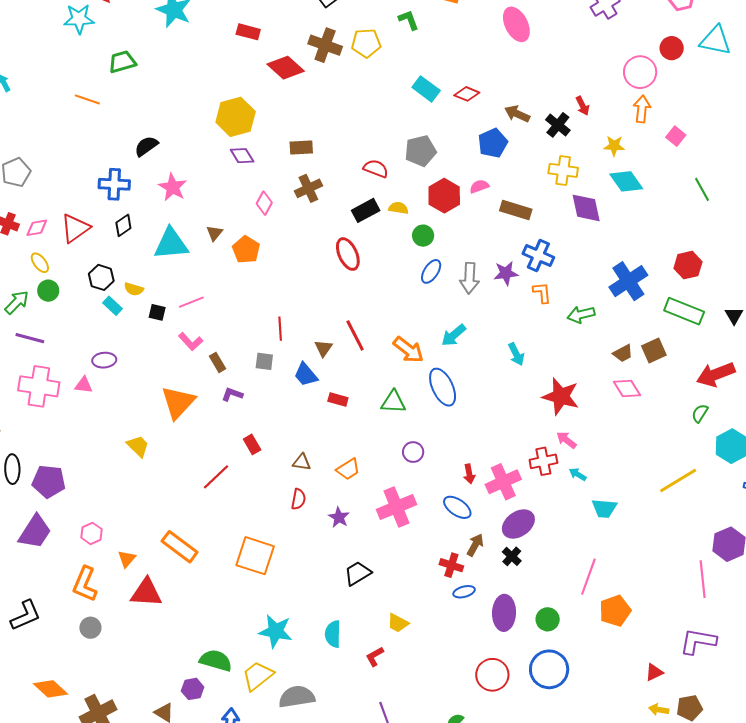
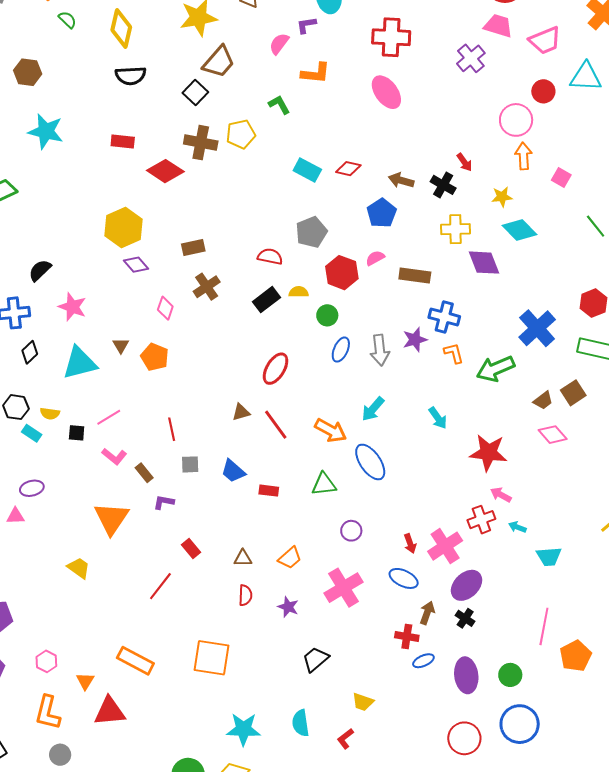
red ellipse: (348, 254) -> (276, 369), moved, turned 64
green arrow: (581, 315) -> (496, 369), size x1.4
red line: (280, 329) -> (172, 429), moved
brown triangle: (323, 348) -> (241, 412), moved, turned 48

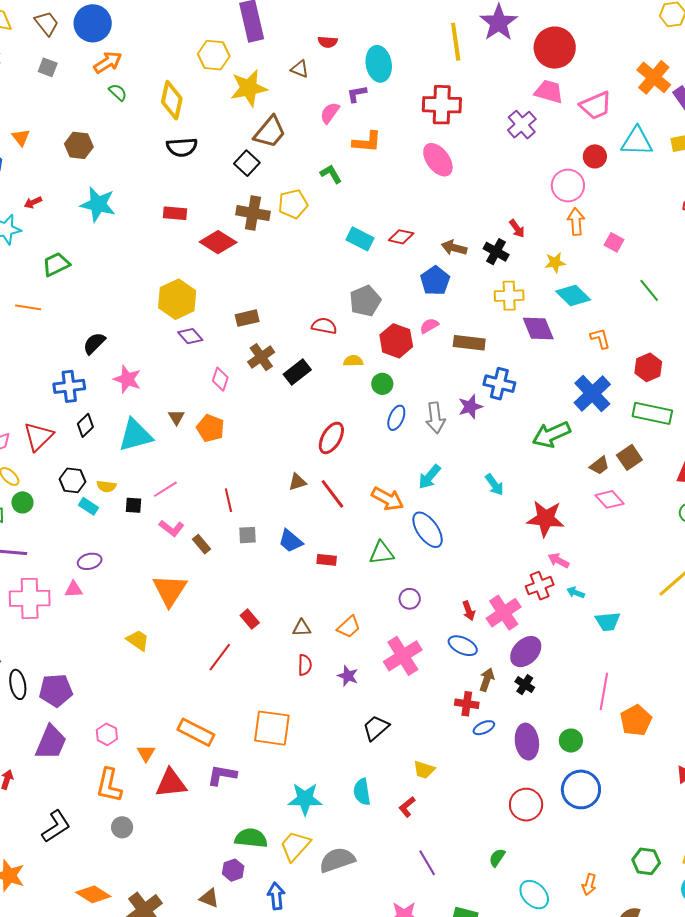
black rectangle: (266, 300) -> (297, 372), moved
orange L-shape: (454, 353) -> (600, 338), moved
purple L-shape: (164, 502) -> (222, 775), moved, size x1.4

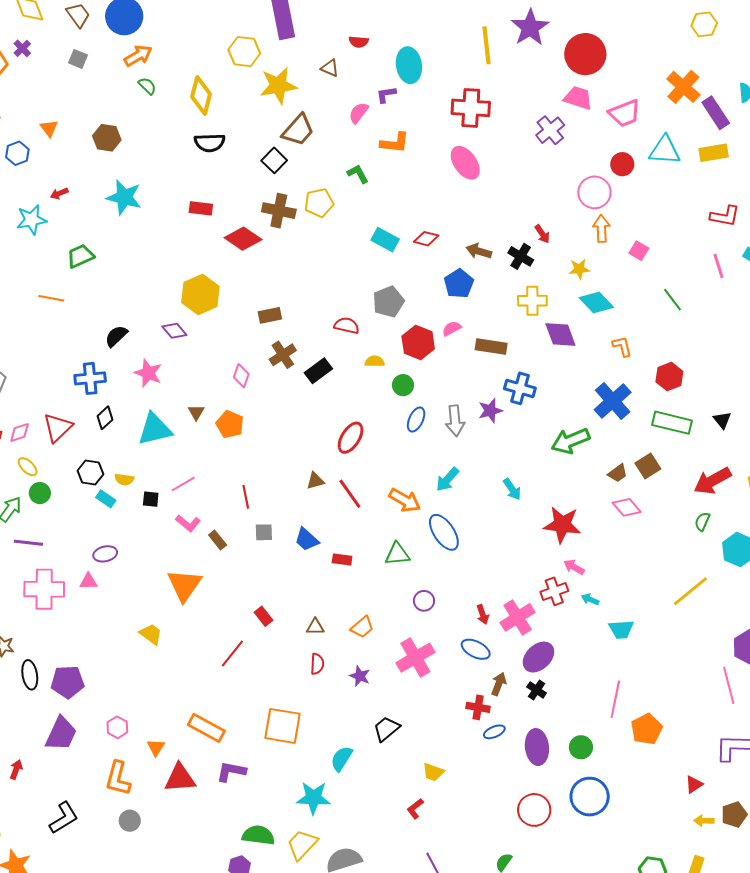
purple diamond: (190, 336) -> (174, 331), moved
cyan semicircle: (362, 792) -> (342, 759), moved, turned 40

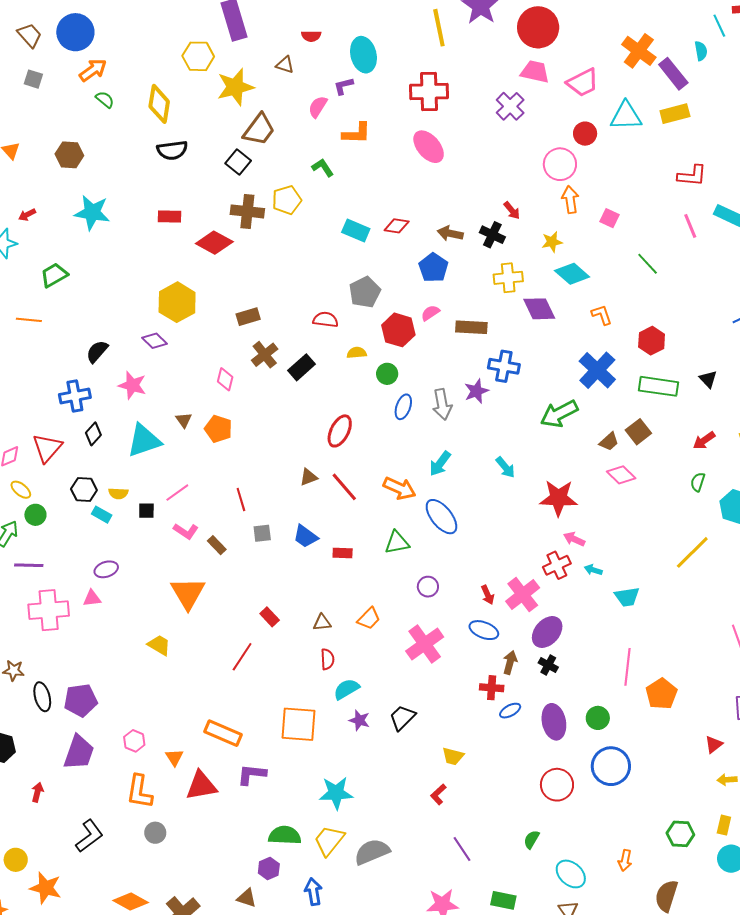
red arrow: (712, 481) -> (704, 440), size x0.6
purple star: (360, 676) -> (359, 720), moved
cyan semicircle: (342, 759) -> (346, 689), moved, turned 32

